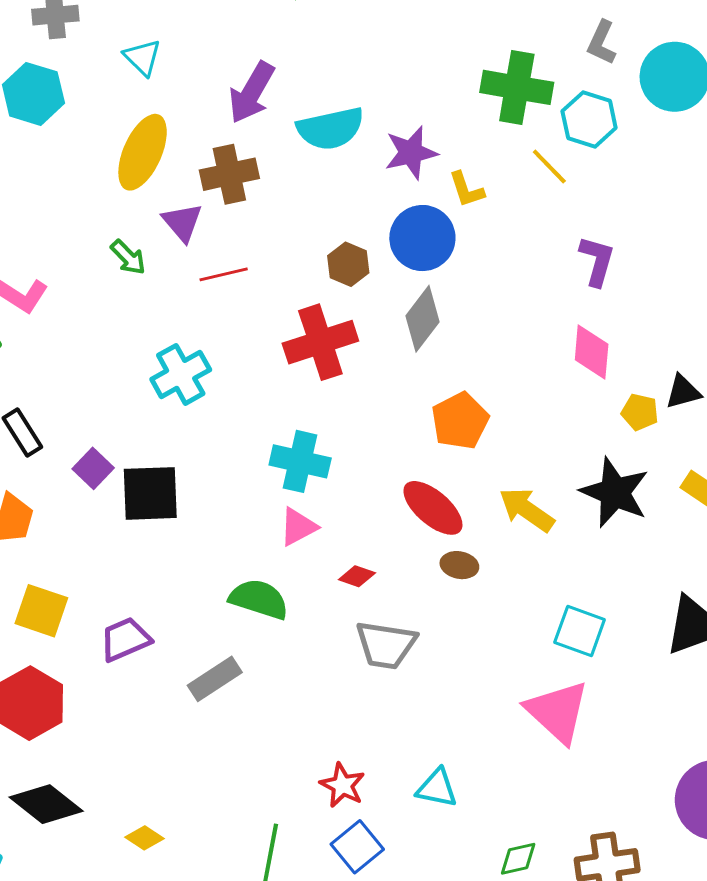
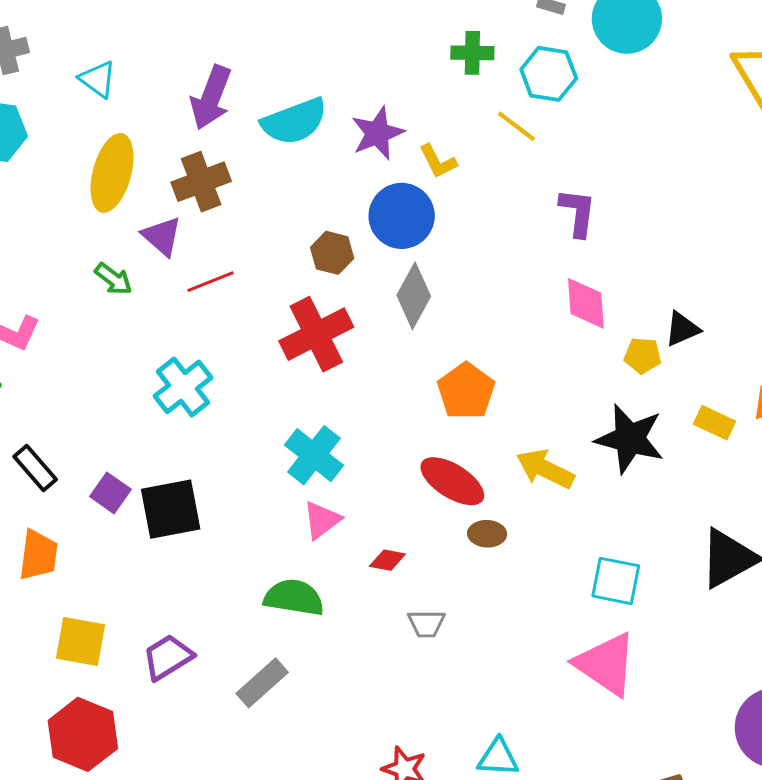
green cross: (517, 87) -> (472, 53), size x0.6
cyan cross: (300, 461) -> (314, 455), turned 34
gray trapezoid: (386, 645) -> (426, 624), size x0.6

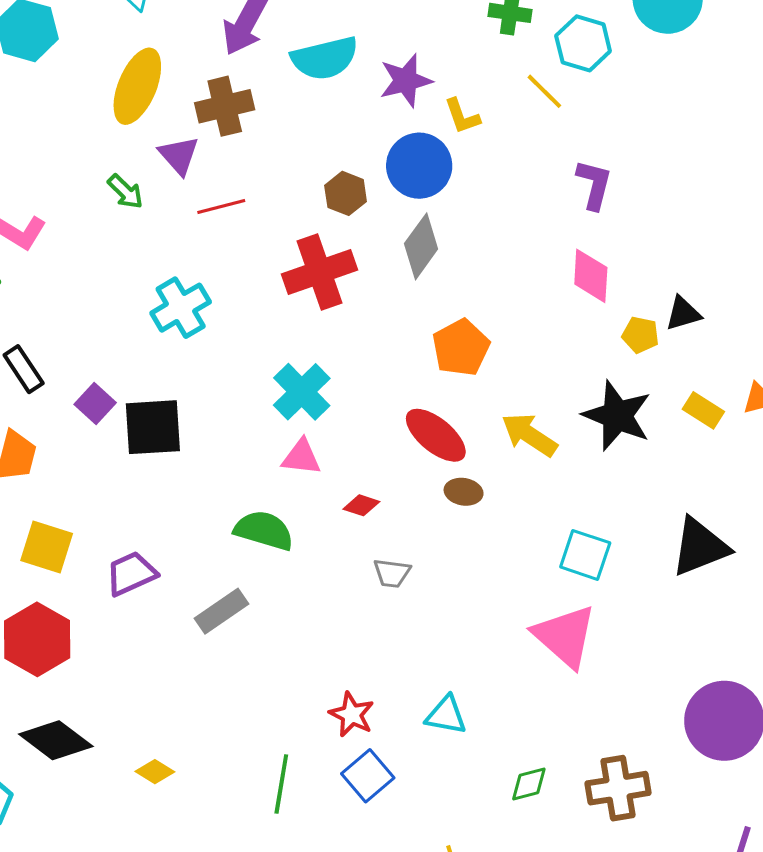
pink triangle: (322, 520) -> (301, 457), turned 36

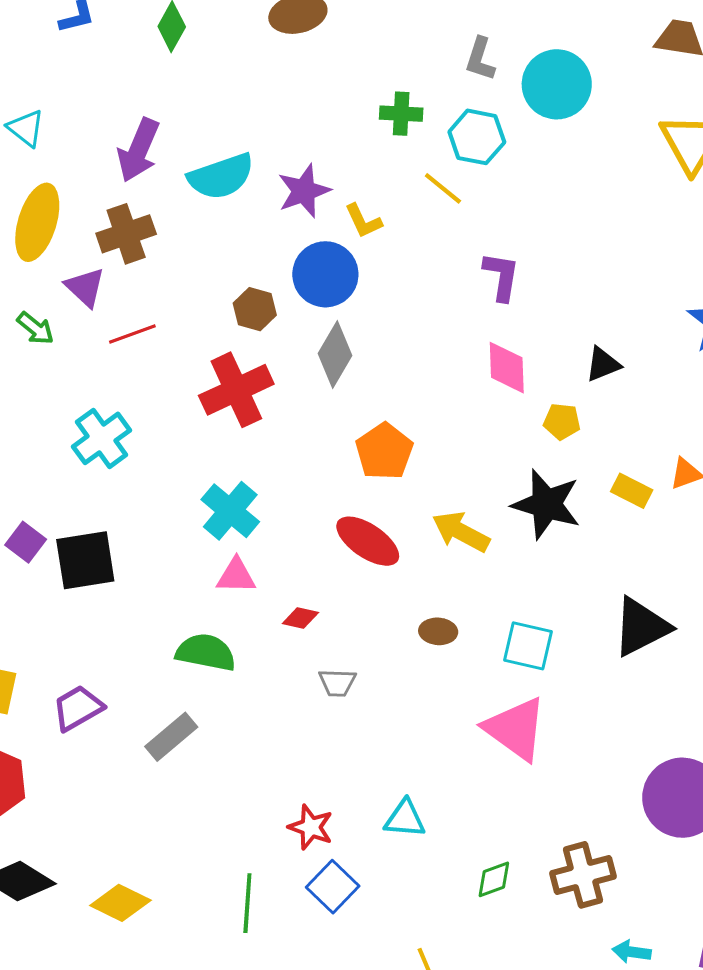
black triangle: (683, 313) -> (603, 364), moved
brown ellipse: (464, 492) -> (438, 631), moved
yellow diamond: (155, 772) -> (120, 903), size x1.5

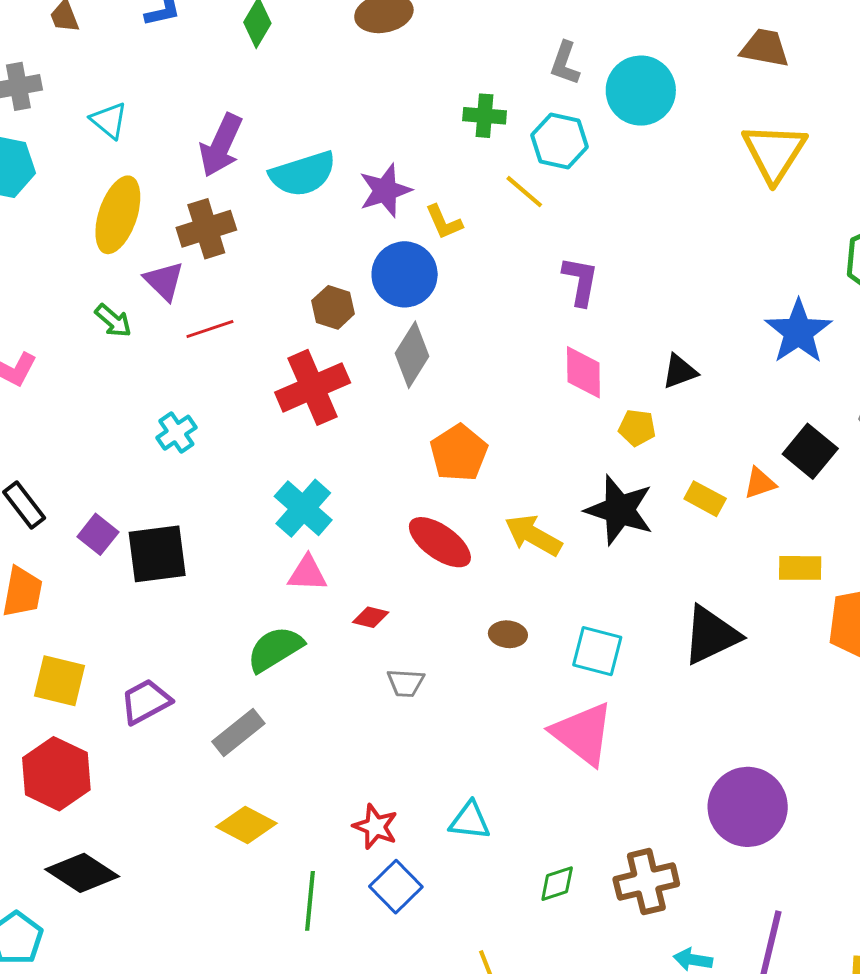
cyan cross: (101, 438) -> (176, 433), size x0.7
green semicircle: (206, 652) -> (275, 649), turned -44
yellow diamond: (120, 903) -> (246, 825), moved

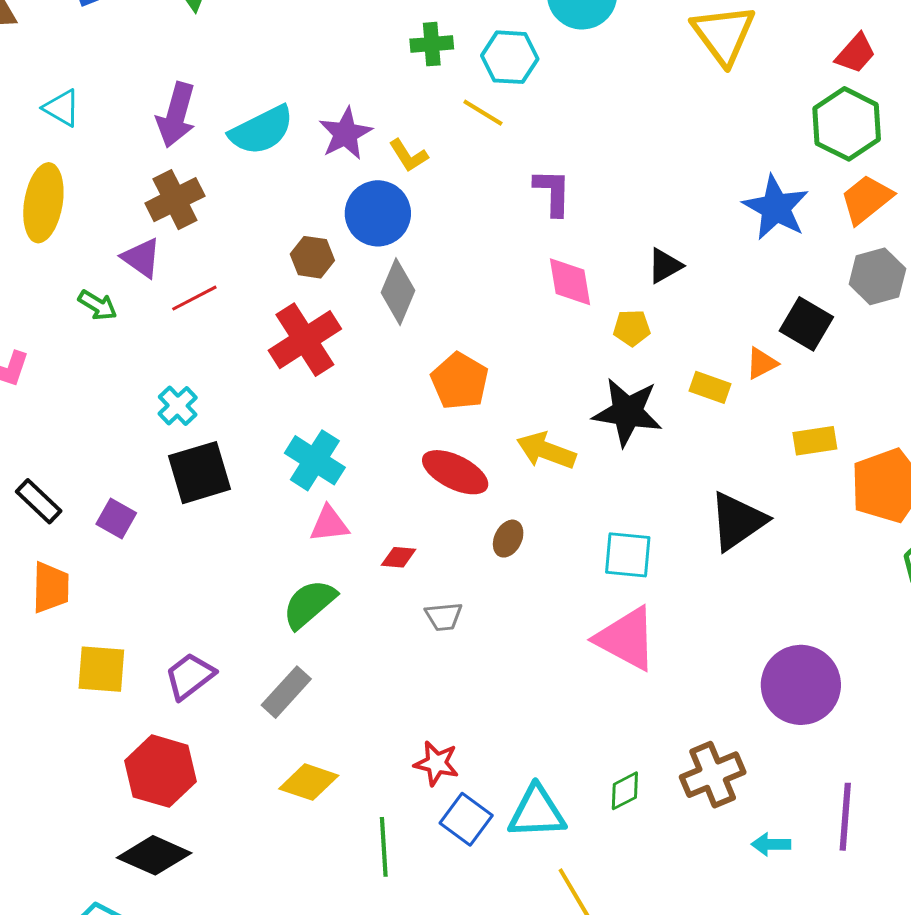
yellow ellipse: (118, 215) -> (43, 203), moved
black square: (157, 554) -> (199, 473), moved
brown ellipse: (508, 634) -> (508, 539), moved, turned -60
red hexagon: (56, 774) -> (161, 771), moved
cyan triangle: (470, 821) -> (537, 812), moved, size x1.4

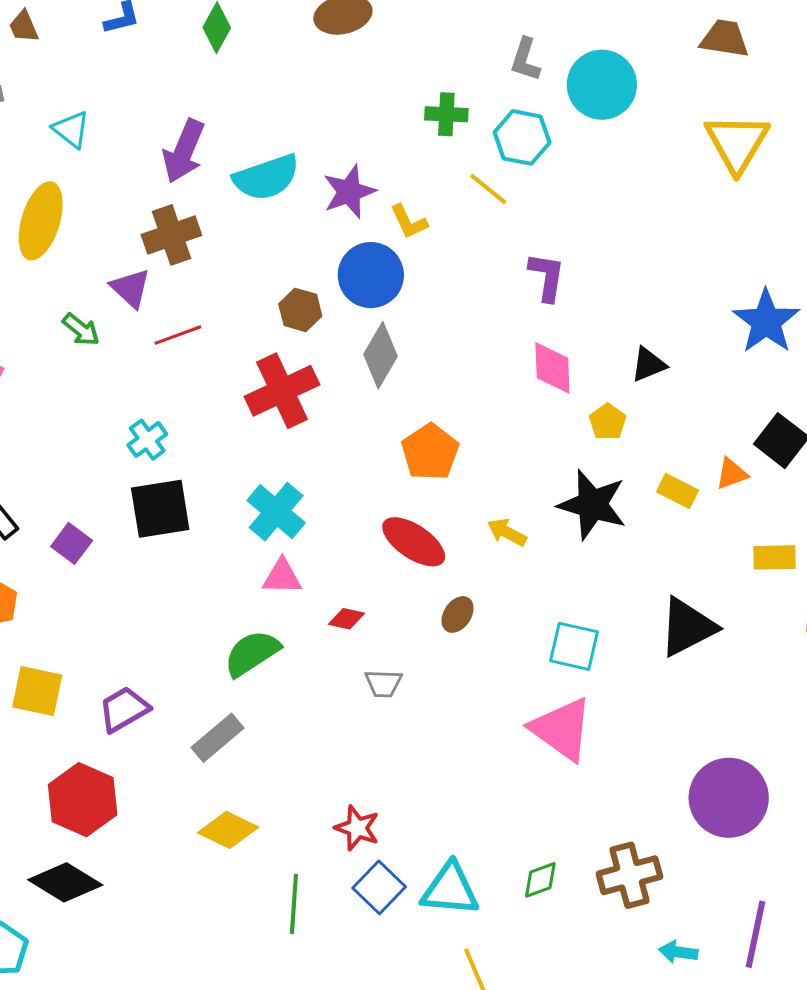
yellow pentagon: (632, 328) -> (608, 422), turned 30
yellow arrow: (546, 451) -> (507, 532), size x0.7

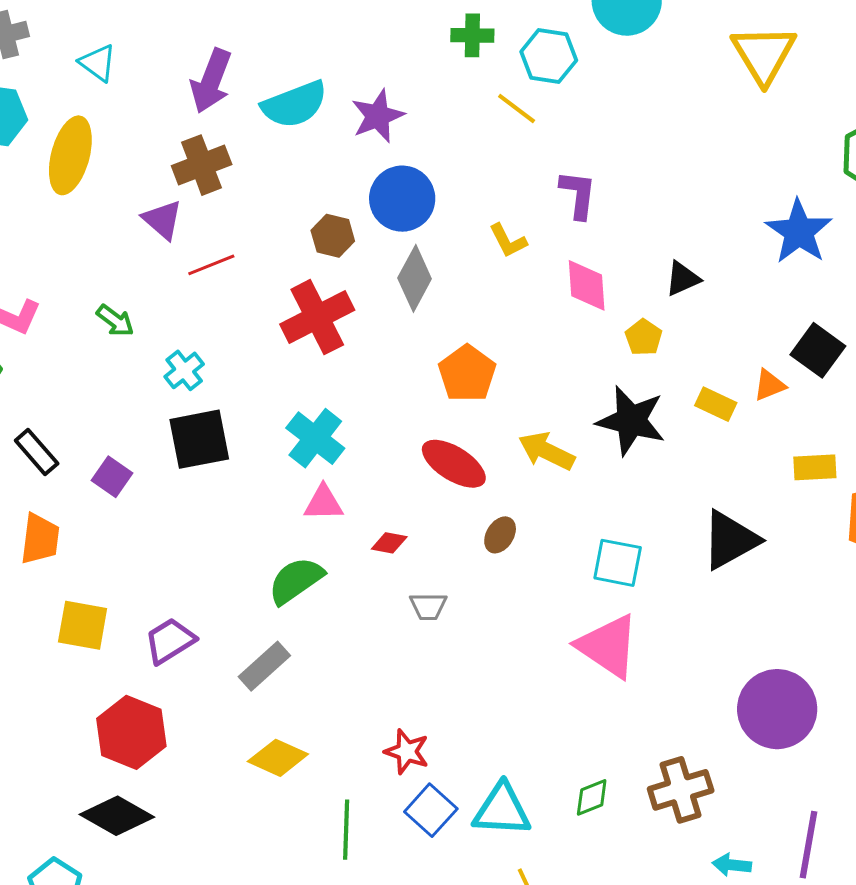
yellow L-shape: (409, 222) -> (508, 241), moved
green arrow: (81, 330) -> (115, 321), moved
yellow arrow: (507, 532) -> (547, 451), size x1.4

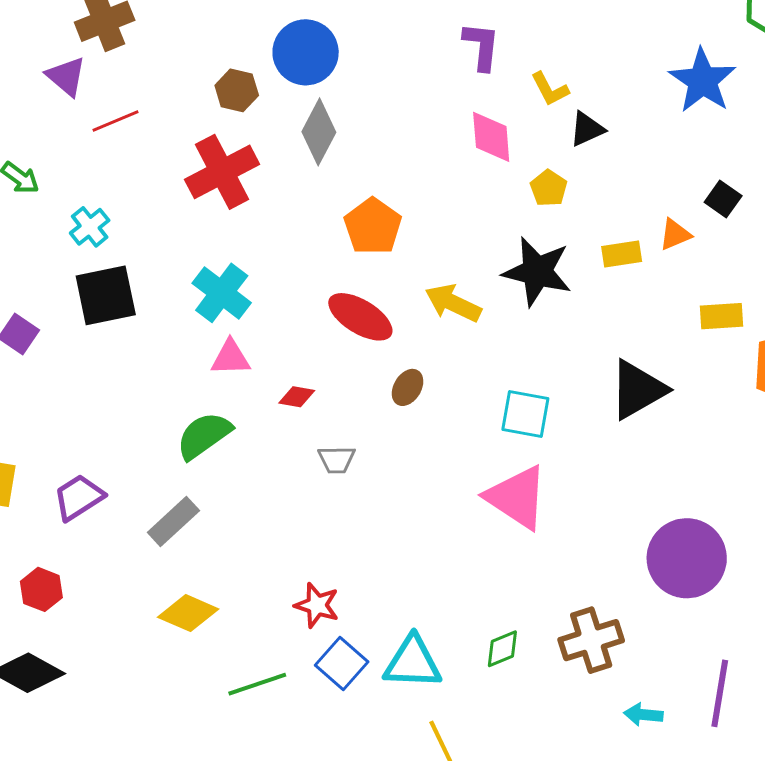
yellow L-shape: (508, 241) -> (550, 89), moved
black square: (818, 350) -> (723, 199), size x0.7
yellow rectangle: (716, 404) -> (622, 254), turned -33
red hexagon: (131, 732) -> (41, 589), size x0.6
green line: (346, 830) -> (257, 684), turned 70

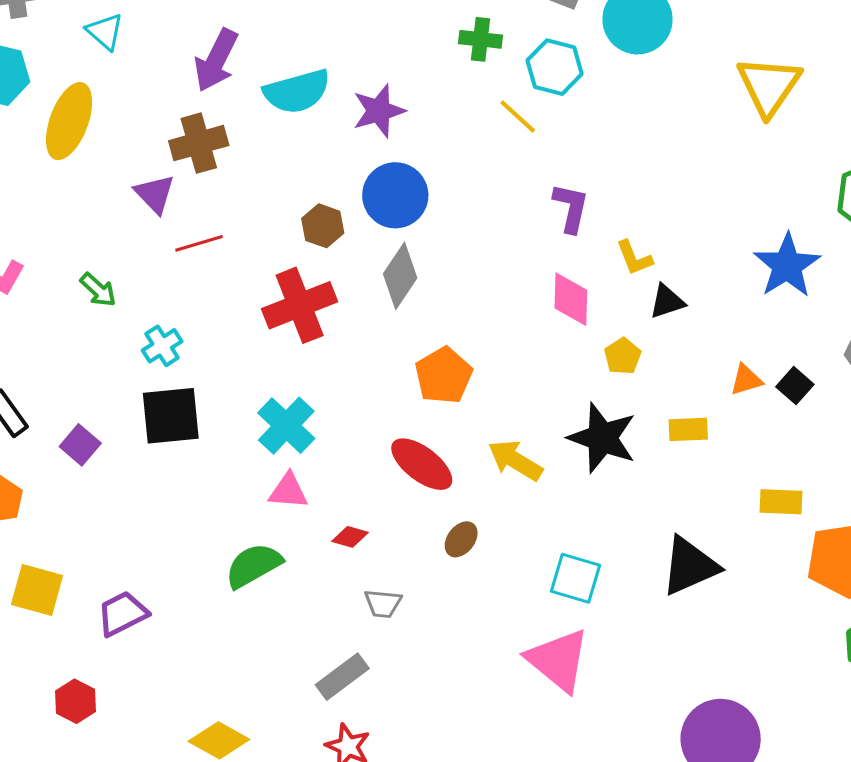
orange triangle: (675, 234) -> (746, 380), moved
gray rectangle: (173, 521) -> (342, 677), moved

